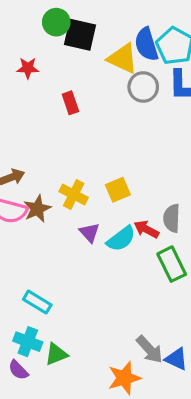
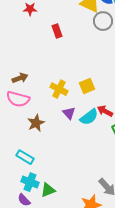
brown star: (37, 209) -> (36, 123), moved
cyan rectangle: (37, 302) -> (25, 157), moved

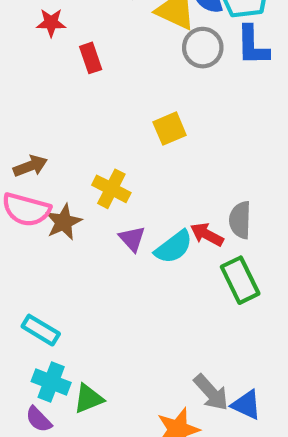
red rectangle: (57, 31) -> (91, 58), moved
yellow square: (87, 86) -> (170, 129), moved
brown star: (36, 123) -> (64, 222), moved

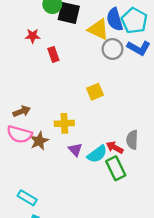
blue L-shape: (253, 45) -> (139, 48), turned -60
yellow cross: (111, 189) -> (64, 123), turned -30
green rectangle: (240, 280) -> (116, 168), moved

